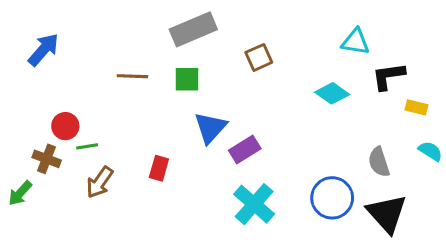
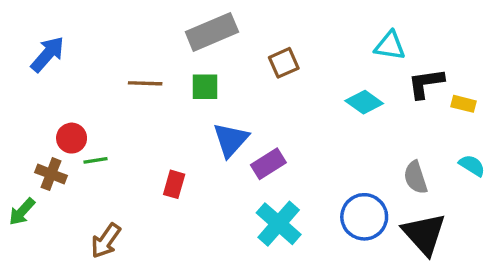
yellow rectangle: (416, 107) -> (463, 104), moved
brown arrow: (100, 182) -> (106, 241), moved

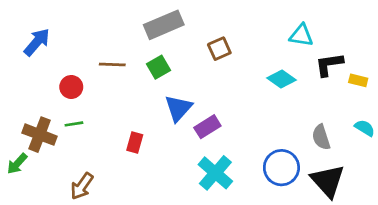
green square: (205, 87) -> (159, 67), turned -30
red circle: (72, 138) -> (71, 87), moved
brown cross: (51, 174) -> (40, 135), size x1.4

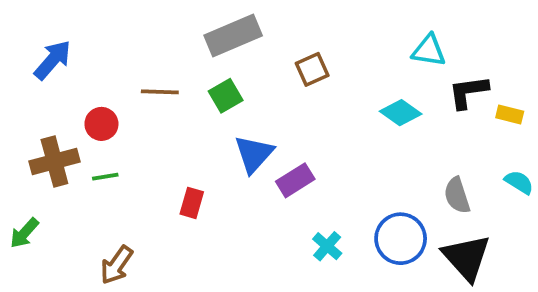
brown cross: (40, 135) -> (54, 162), moved, turned -36
cyan cross: (215, 173) -> (327, 246), moved, size x0.6

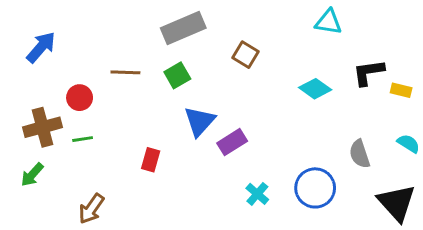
cyan triangle: (429, 51) -> (328, 22), moved
brown square: (312, 69) -> (245, 55), turned -35
green arrow: (24, 233) -> (32, 175), moved
black triangle: (466, 257) -> (397, 203), moved

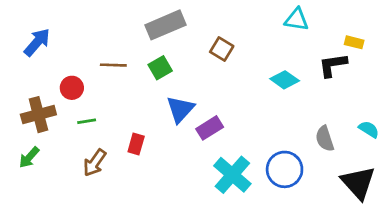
yellow rectangle: (401, 90) -> (354, 42), moved
green line: (83, 139) -> (87, 121), moved
cyan cross: (257, 194) -> (232, 175), size x1.8
brown arrow: (91, 209) -> (95, 163), moved

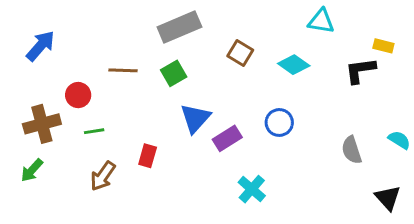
cyan diamond: (285, 80) -> (294, 65), moved
blue circle: (285, 169) -> (279, 123), moved, size x0.7
cyan cross: (232, 175) -> (252, 189), size x0.7
black triangle: (358, 183) -> (388, 198), size x0.7

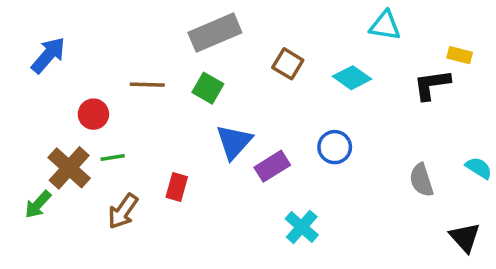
green square: (174, 73) -> (208, 88), turned -30
brown cross: (42, 124) -> (69, 168), moved, turned -33

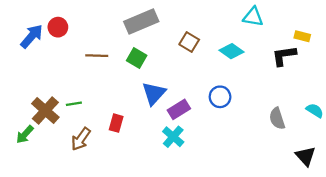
red circle: (93, 114) -> (58, 27), moved
cyan cross: (302, 227) -> (173, 137), moved

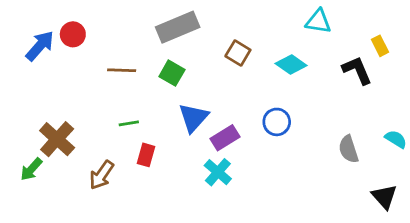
yellow rectangle: (302, 36) -> (380, 46), turned 49
black L-shape: (284, 56) -> (357, 70), turned 75
green line: (74, 104) -> (129, 123), moved

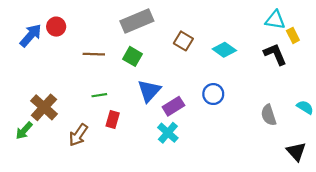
cyan triangle: (318, 21) -> (275, 20), moved

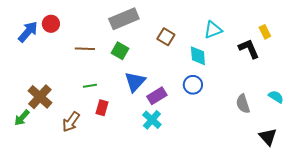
cyan triangle: (275, 20) -> (213, 30), moved, turned -30
cyan diamond: (224, 50) -> (198, 56), moved, turned 50

